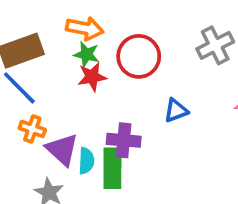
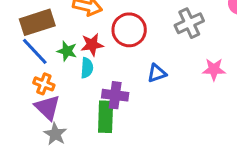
green star: (87, 54) -> (67, 51), moved
purple triangle: (62, 150) -> (47, 107), moved
cyan semicircle: (86, 161) -> (87, 68), moved

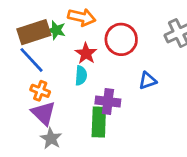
red star: (92, 45) -> (86, 53), turned -30
green star: (67, 51) -> (56, 30), moved

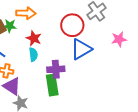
red circle: (121, 39) -> (72, 25), moved
blue triangle: (148, 81) -> (81, 49), size x1.6

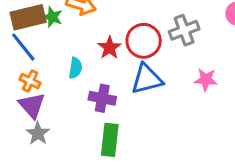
red star: (34, 38) -> (110, 48), moved
green rectangle: (52, 85) -> (110, 140), moved

